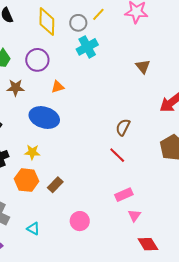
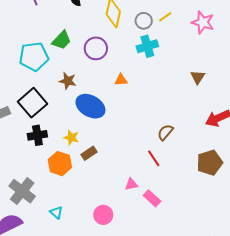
orange triangle: (58, 87) -> (121, 80), moved
brown star: (16, 88) -> (68, 81), moved
brown rectangle: (55, 185) -> (89, 153), moved
pink rectangle: (124, 195) -> (152, 198), turned 54
pink triangle: (134, 216) -> (131, 184), moved, turned 32

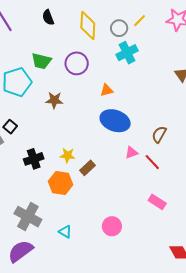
green trapezoid: (61, 40) -> (41, 61), turned 70
black square: (32, 103) -> (10, 127), moved, size x0.5
blue ellipse: (90, 106) -> (115, 121), moved
pink triangle: (131, 184) -> (131, 153), moved

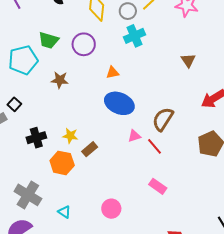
brown semicircle: (159, 134) -> (163, 119), size x1.4

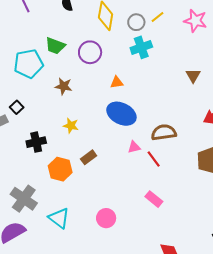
brown semicircle: (163, 119) -> (164, 132), turned 45
yellow star: (70, 136) -> (71, 126), moved
cyan triangle: (64, 212) -> (59, 218), size x1.6

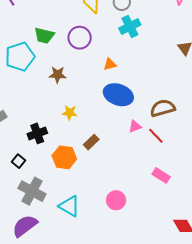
black square: (17, 107) -> (18, 161), moved

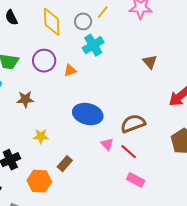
orange triangle: (110, 64) -> (70, 70), moved
pink triangle: (135, 126) -> (107, 144), turned -48
pink rectangle: (161, 175) -> (136, 180), moved

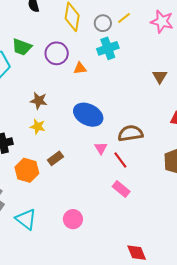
brown star: (25, 99) -> (39, 101), moved

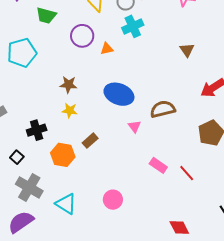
green trapezoid: (22, 47) -> (46, 16), moved
red line: (120, 160) -> (187, 173), moved

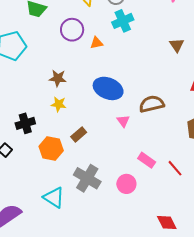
gray cross: (29, 188) -> (87, 178), moved
pink circle: (113, 200) -> (126, 184), moved

